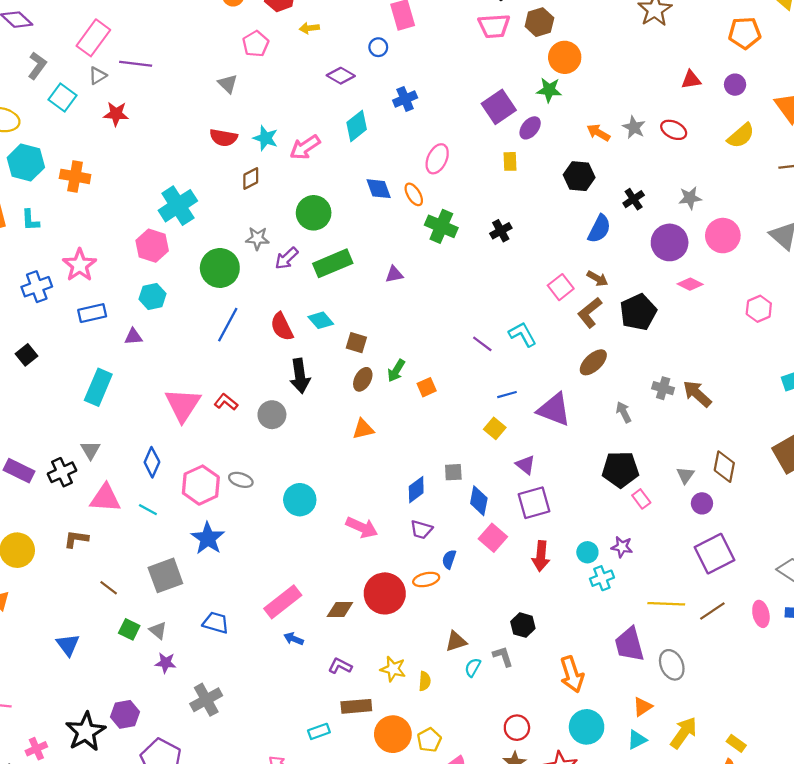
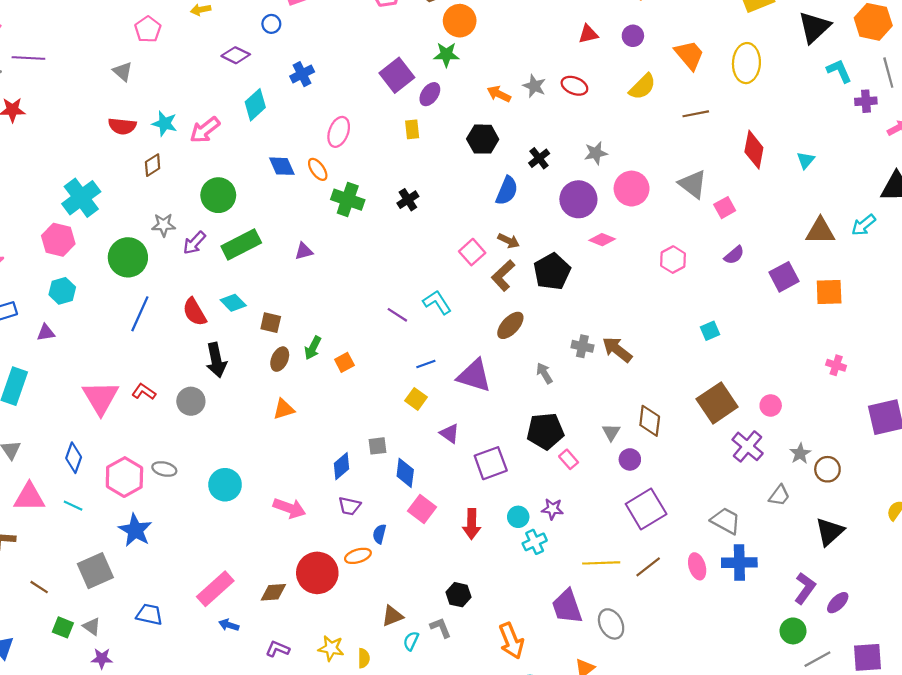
purple square: (534, 503) -> (491, 463), moved

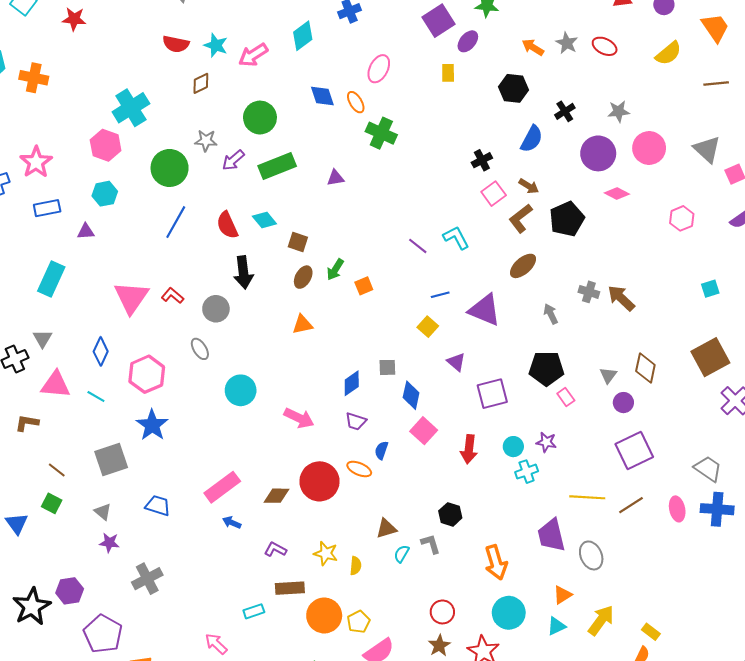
black cross: (408, 200) -> (482, 160), moved
gray ellipse: (164, 469) -> (200, 349), moved, turned 40
orange ellipse: (358, 556) -> (359, 469), turned 35
green square: (63, 627) -> (52, 503), moved

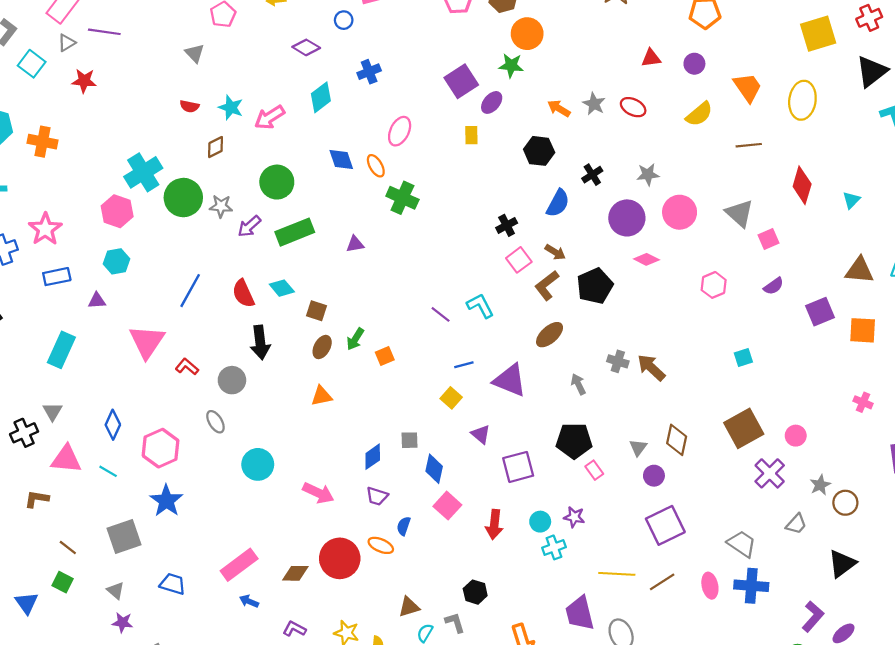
red semicircle: (176, 44) -> (189, 106), size x0.7
green circle: (170, 168) -> (183, 198), moved
pink triangle: (131, 297) -> (147, 342), moved

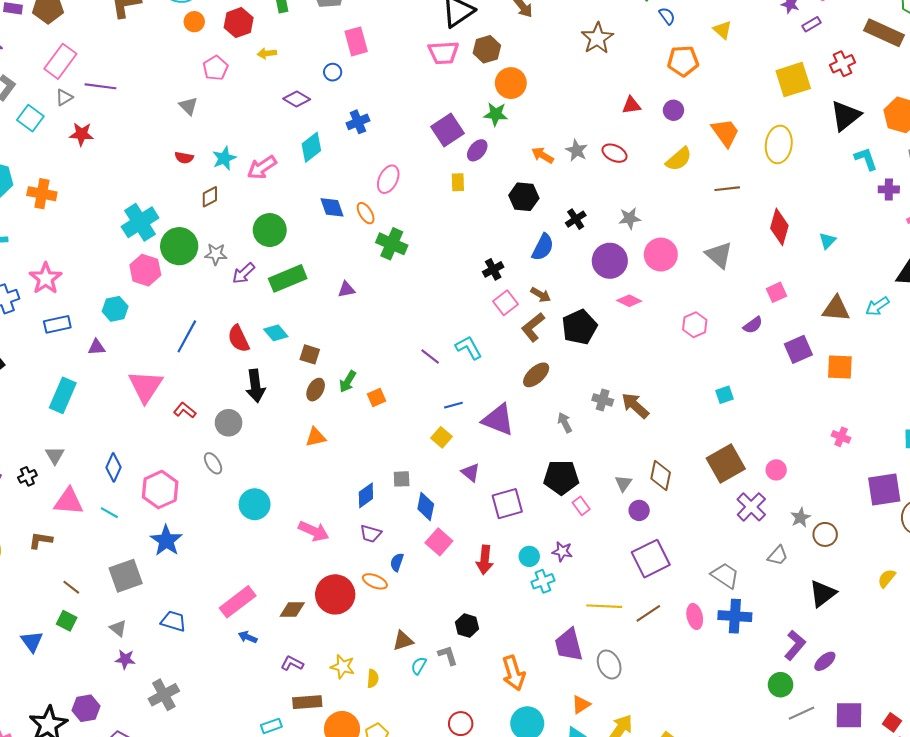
cyan star: (231, 108) -> (224, 158), turned 30
pink hexagon: (117, 211) -> (145, 270), moved
pink square: (769, 239) -> (777, 292), moved
black cross: (24, 433) -> (27, 476), size x0.7

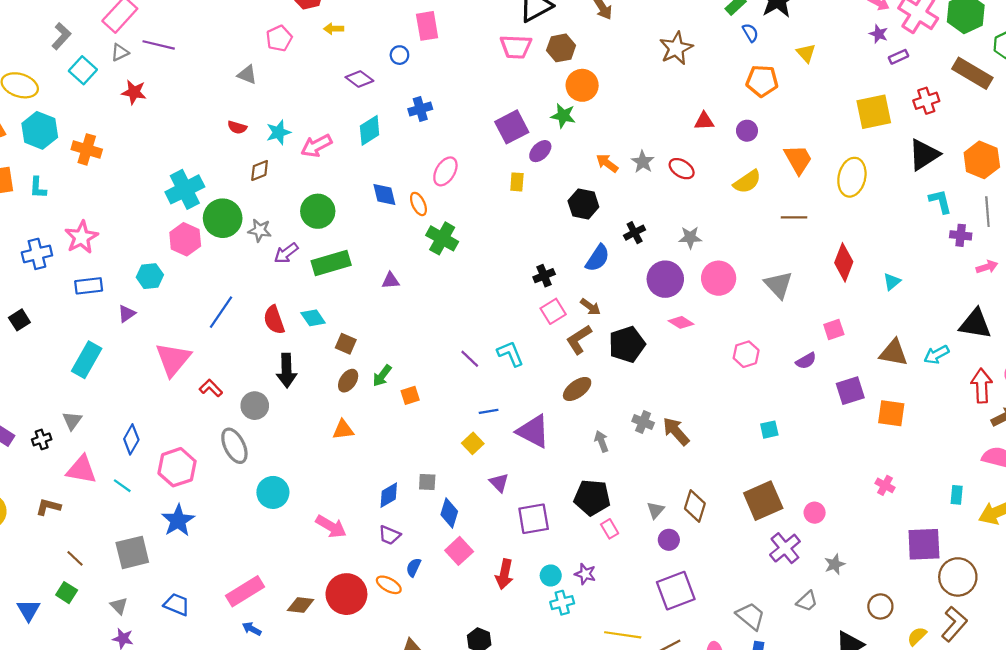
gray triangle: (188, 106) -> (247, 75), turned -30
purple triangle: (97, 347) -> (127, 314), turned -36
gray ellipse: (213, 463) -> (234, 446), size x1.5
brown circle: (825, 534) -> (880, 606), moved

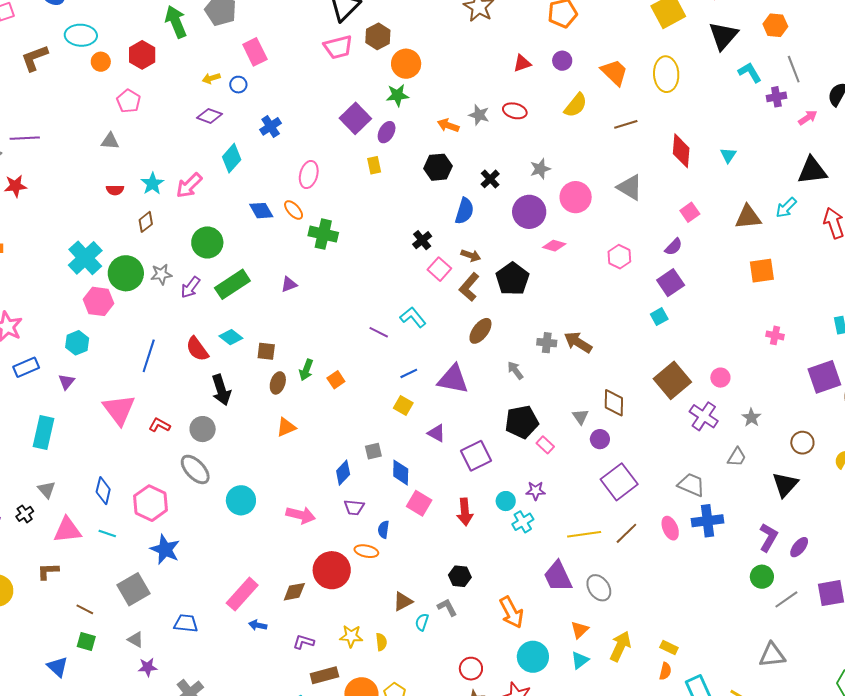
yellow arrow: (334, 29) -> (211, 78), moved
orange hexagon: (982, 160) -> (775, 25), size x0.7
purple square: (850, 391) -> (671, 283), moved

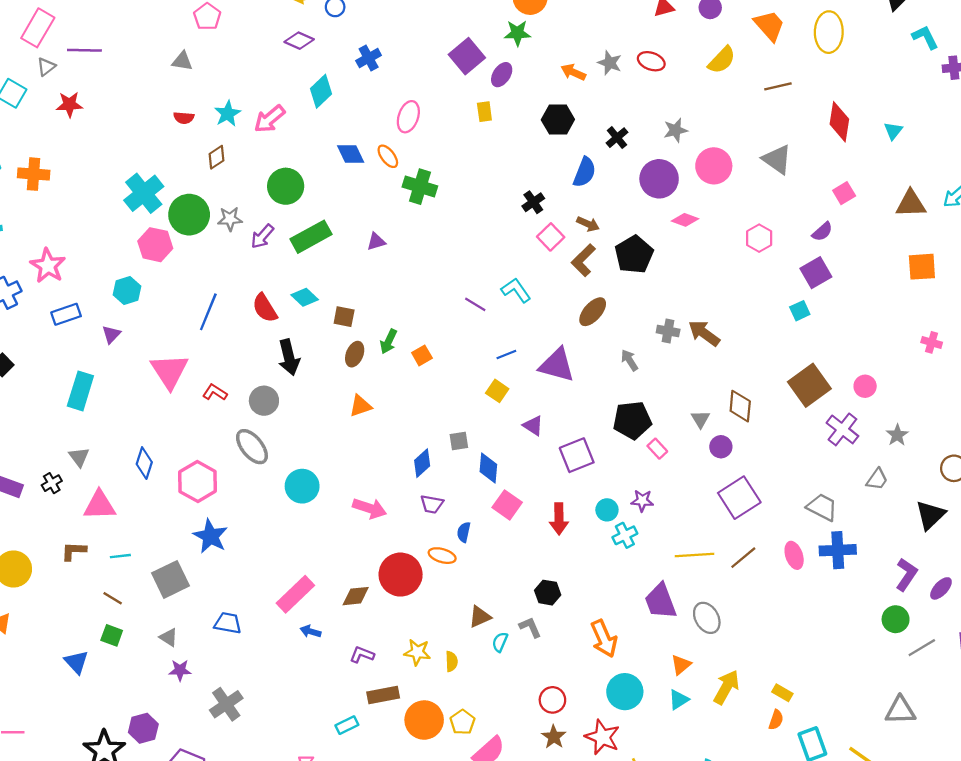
cyan line: (107, 533) -> (120, 556), moved, turned -30

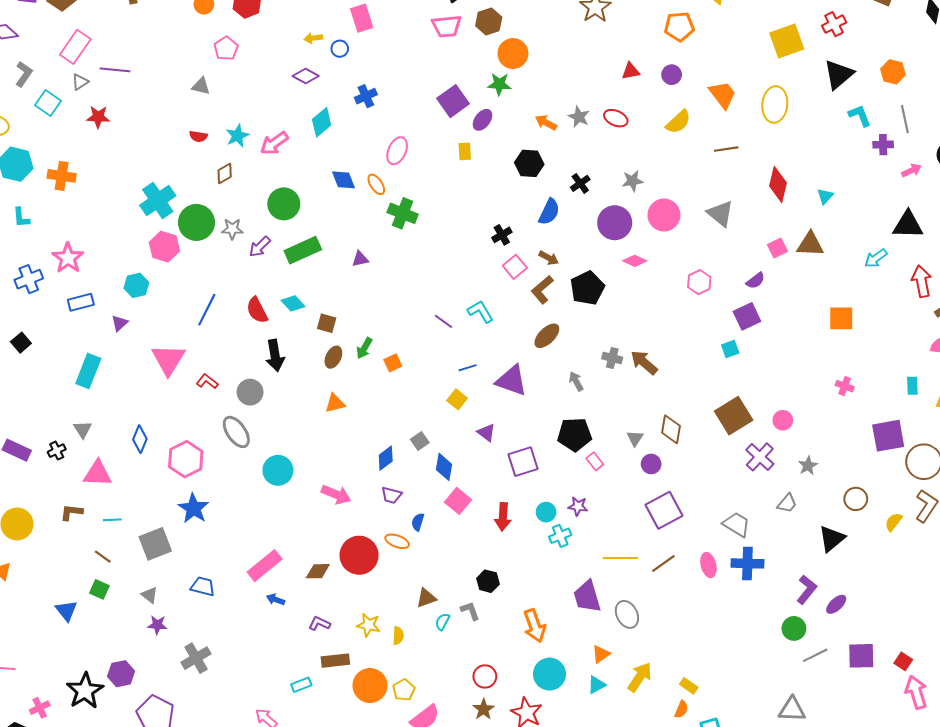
brown triangle: (911, 204) -> (810, 244), moved
gray square: (459, 441) -> (420, 441), turned -30

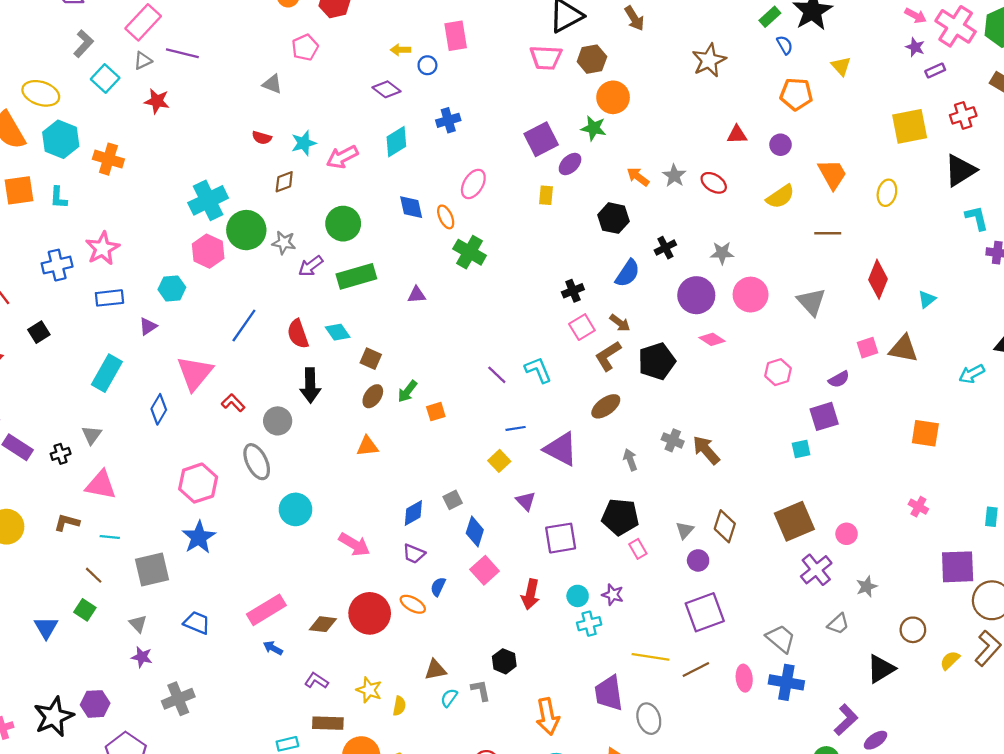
yellow ellipse: (775, 104) -> (887, 193), size x0.7
blue diamond: (140, 439) -> (159, 409), moved

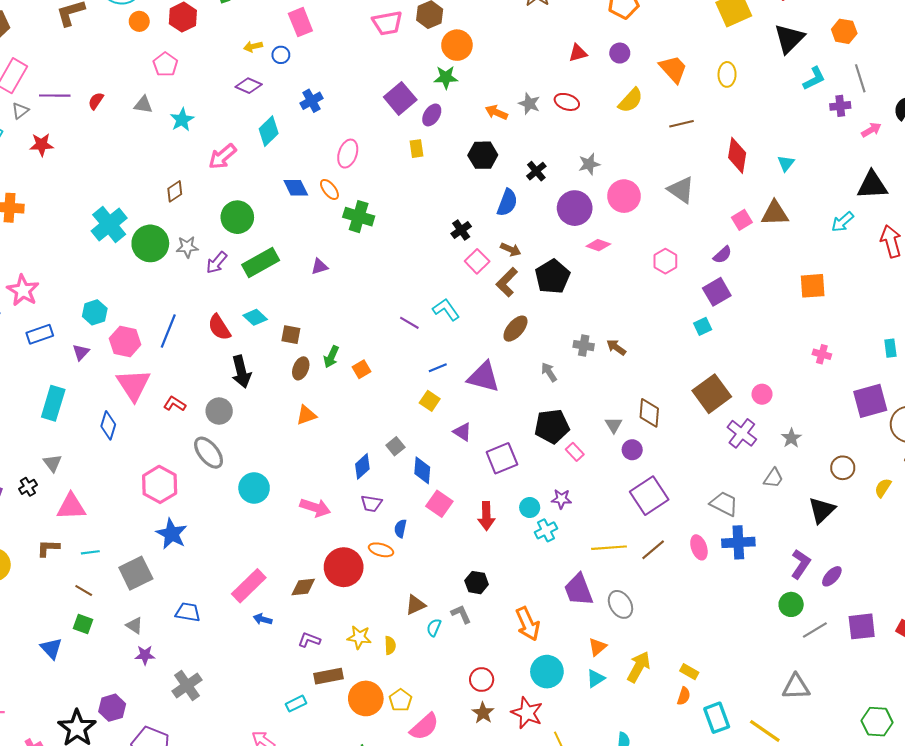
red semicircle: (262, 138) -> (96, 101), moved, turned 120
cyan star: (304, 143) -> (182, 120), moved
cyan L-shape: (977, 218) -> (814, 79), turned 90
pink hexagon: (208, 251) -> (125, 342), moved
brown arrow: (706, 450) -> (616, 347), size x0.7

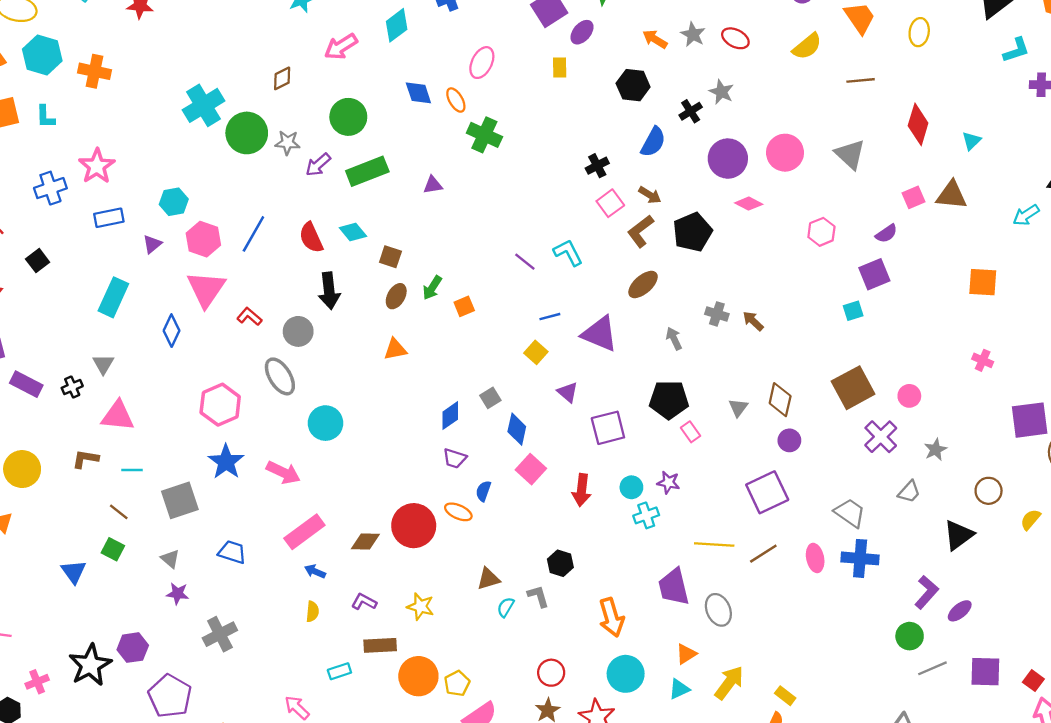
gray star: (589, 164) -> (721, 92), moved, turned 30
purple circle: (632, 450) -> (789, 440), moved
pink arrow: (315, 508) -> (283, 472), moved
yellow semicircle: (390, 645) -> (312, 612), moved

